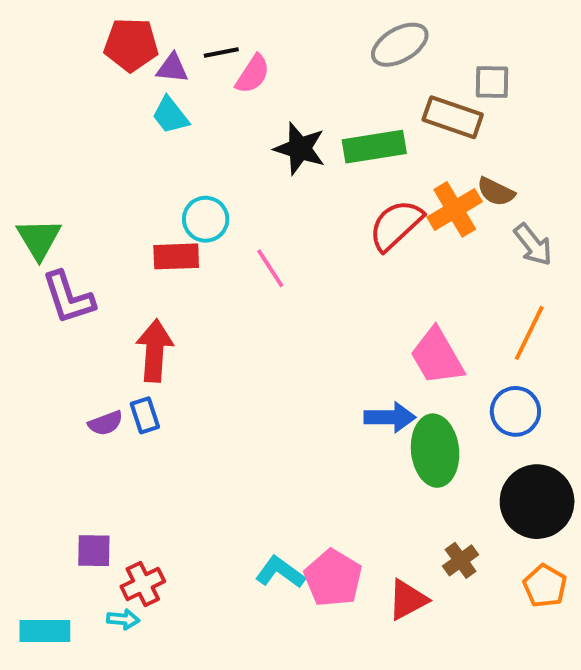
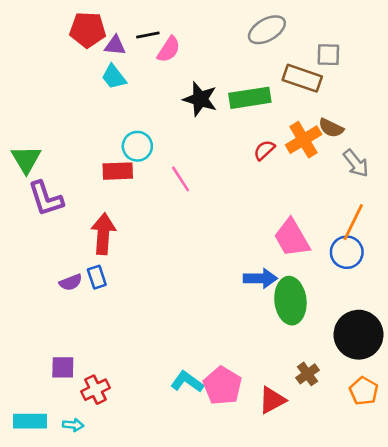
red semicircle: (396, 225) -> (264, 150), size x0.6
blue circle: (515, 411) -> (347, 252), moved
cyan arrow: (123, 619) -> (73, 425), moved

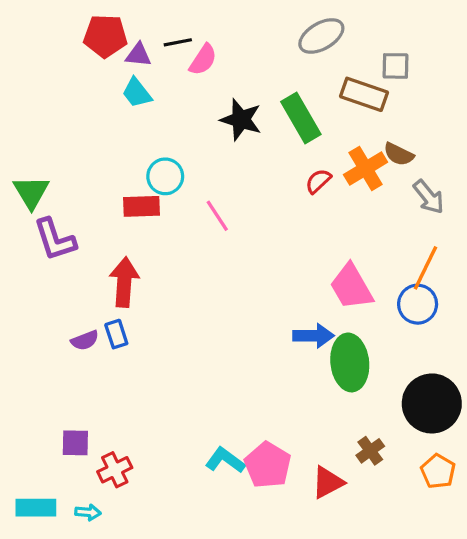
green rectangle: (250, 98) -> (301, 118), turned 69

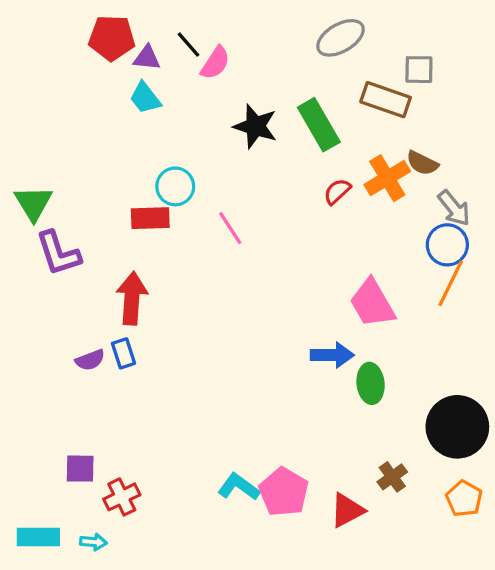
black line: (178, 42) -> (189, 45), turned 60
blue circle: (418, 304) -> (447, 245), moved
green ellipse: (350, 362) -> (371, 383), size x0.7

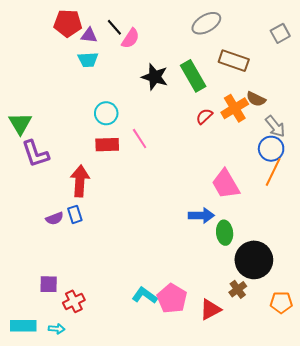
gray square: (419, 70) -> (280, 33), moved, turned -30
cyan trapezoid: (145, 98) -> (88, 60), turned -55
red rectangle: (150, 218) -> (107, 145), moved
black circle: (457, 427) -> (254, 260), moved
orange pentagon: (464, 499) -> (281, 302), turned -30

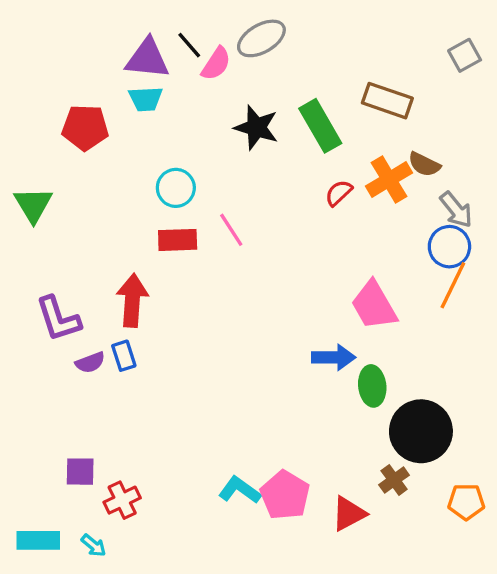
red pentagon: (68, 23) -> (85, 127), moved
gray ellipse: (206, 23) -> (261, 38), moved
purple triangle: (89, 35) -> (147, 59), size x1.6
purple L-shape: (35, 154) -> (58, 319), moved
cyan arrow: (57, 329) -> (94, 545), turned 35

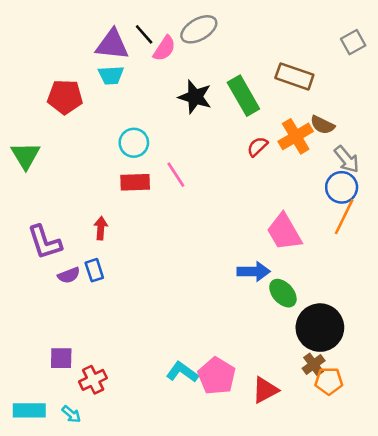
red arrow: (132, 300) -> (101, 228), size x0.6
green ellipse: (372, 386) -> (283, 293), turned -36
brown cross: (394, 480) -> (314, 365), moved
orange pentagon: (466, 502) -> (329, 381), moved

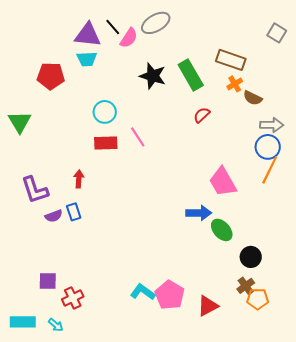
gray square: (353, 42) -> (277, 33), turned -30
orange cross: (296, 136) -> (235, 84), moved, size x0.6
gray arrow: (347, 159) -> (272, 125), turned -50
black circle: (320, 328) -> (251, 257), size x0.6

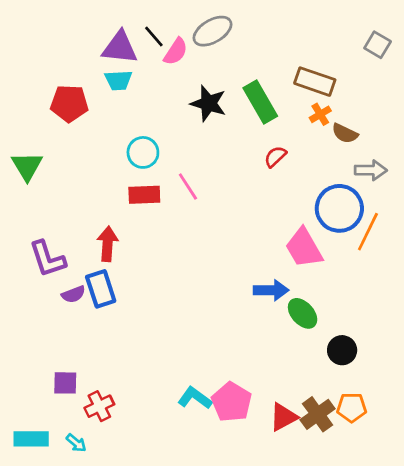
blue circle: (268, 147) -> (339, 208), moved, size x1.4
red arrow: (79, 179) -> (108, 244), size x1.4
blue rectangle: (74, 212) -> (101, 289), size x1.5
brown cross: (246, 286) -> (318, 414), moved, size x1.4

